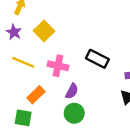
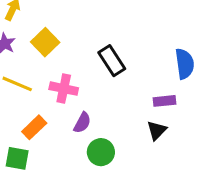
black rectangle: (97, 59) -> (112, 61), moved, turned 30
green circle: (74, 113) -> (101, 152), moved

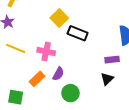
yellow square: (45, 42) -> (59, 18), moved
black rectangle: (112, 61) -> (78, 33), turned -36
orange rectangle: (34, 127) -> (37, 79), moved

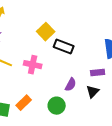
purple semicircle: (58, 74) -> (71, 85), moved
orange rectangle: (37, 79) -> (24, 103), moved

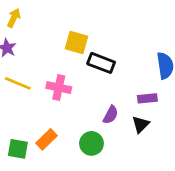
yellow square: (46, 32) -> (76, 42), turned -30

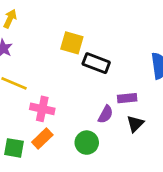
pink cross: (59, 88) -> (42, 109), moved
purple rectangle: (147, 98) -> (127, 98), moved

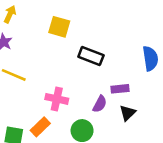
yellow square: (72, 43) -> (59, 27), moved
pink cross: (42, 109) -> (57, 99), moved

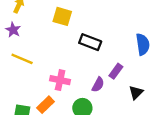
purple rectangle: (120, 89) -> (116, 71), turned -48
black triangle: (128, 113) -> (136, 92), moved

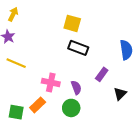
yellow square: (62, 16) -> (72, 23), moved
purple semicircle: (98, 85) -> (76, 88), moved, turned -48

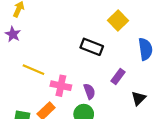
yellow square: (72, 23) -> (118, 21), moved, turned 30
yellow line: (16, 63) -> (33, 70), moved

